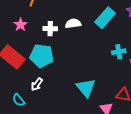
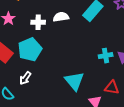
cyan cross: (119, 52) -> (106, 56), moved
cyan pentagon: (42, 56) -> (30, 49), turned -30

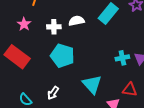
cyan pentagon: (30, 49) -> (62, 56), moved, turned -30
white arrow: (25, 78) -> (53, 93), moved

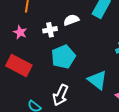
cyan pentagon: (62, 56) -> (63, 57), turned -30
white arrow: (53, 93) -> (60, 95), size x1.5

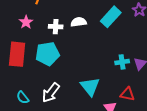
cyan pentagon: (63, 57) -> (48, 54), moved
red rectangle: (19, 66) -> (17, 54), turned 55

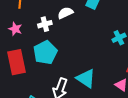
cyan triangle: (90, 86) -> (86, 78), moved

